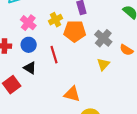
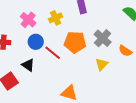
orange pentagon: (75, 31) -> (75, 42), moved
blue circle: (29, 45) -> (36, 42), moved
red line: (54, 55) -> (53, 53), turned -36

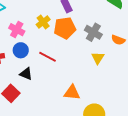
blue circle: (36, 42) -> (21, 50), moved
orange pentagon: (75, 42) -> (65, 28), moved

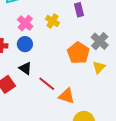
yellow cross: (43, 22) -> (53, 21), turned -32
orange pentagon: (65, 28) -> (78, 53), moved, turned 30
red line: (47, 57) -> (47, 84), moved

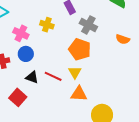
gray cross: (100, 41) -> (88, 25), moved
yellow triangle: (99, 67) -> (75, 72), moved
red line: (47, 84) -> (53, 76), moved

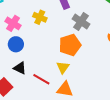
orange pentagon: (80, 49) -> (70, 45), turned 30
red line: (53, 76) -> (41, 79), moved

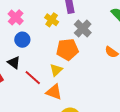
yellow cross: (40, 17) -> (52, 20), moved
blue circle: (16, 44) -> (22, 40), moved

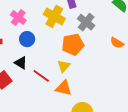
yellow cross: (52, 20) -> (54, 16), size x1.5

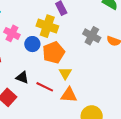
gray cross: (86, 22) -> (92, 36), moved
blue circle: (27, 39) -> (32, 44), moved
orange pentagon: (73, 44) -> (54, 52), moved

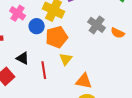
red line: (45, 87) -> (44, 70), turned 48
orange triangle: (69, 95) -> (84, 81), moved

